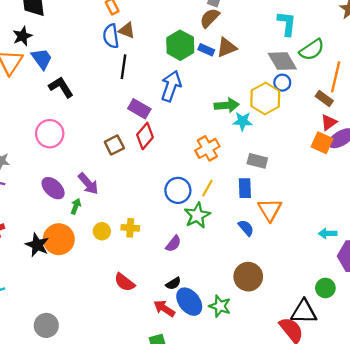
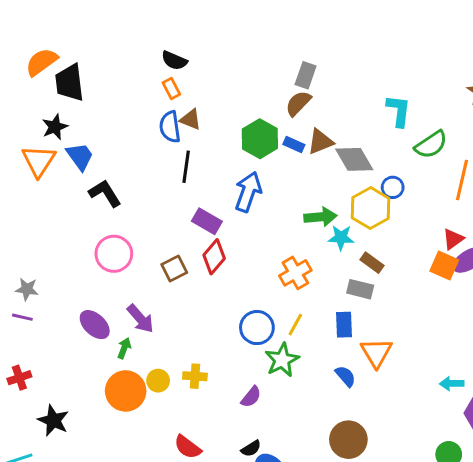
gray diamond: (282, 61) -> (354, 159), moved
brown rectangle: (324, 99) -> (372, 263), moved
pink circle: (50, 134) -> (114, 254), moved
orange circle: (59, 239) -> (126, 391), moved
black star: (37, 245) -> (53, 420), moved

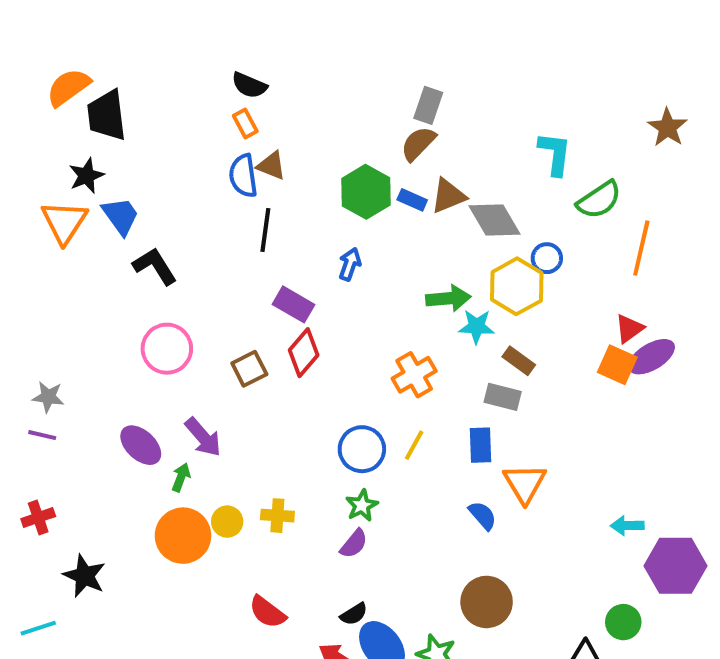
blue arrow: (248, 192) -> (350, 264), size x0.6
green star: (282, 360) -> (362, 505), moved, size x0.7

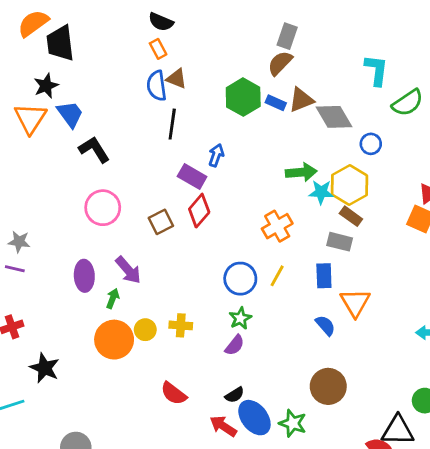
blue arrow: (350, 264) -> (216, 155), moved
yellow hexagon: (517, 286) -> (350, 185), moved
purple ellipse: (141, 445) -> (84, 276), turned 44

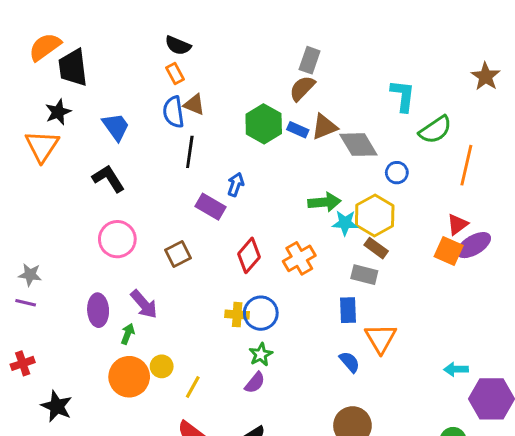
blue trapezoid: (70, 114) -> (116, 127), moved
red diamond: (199, 211) -> (249, 255), moved
yellow line: (277, 276) -> (193, 387), moved
yellow cross: (181, 325) -> (237, 315), moved

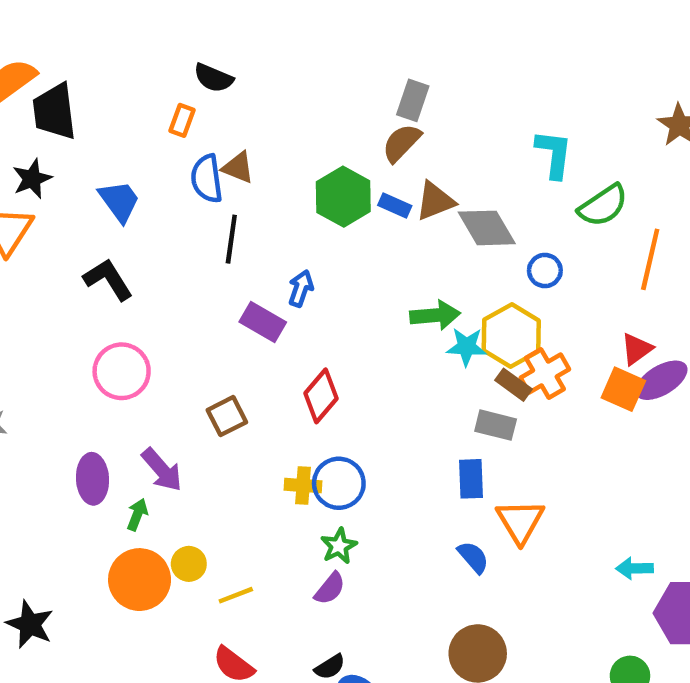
orange rectangle: (175, 74) -> (182, 120), moved, turned 48
brown square: (178, 254) -> (227, 416), moved
orange cross: (299, 258) -> (545, 374), moved
yellow line: (193, 387) -> (236, 595), turned 40

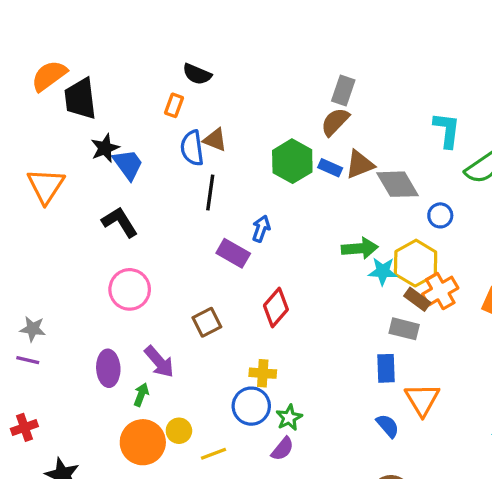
black star: (32, 179) -> (105, 148), moved
blue circle: (339, 483) -> (251, 406), moved

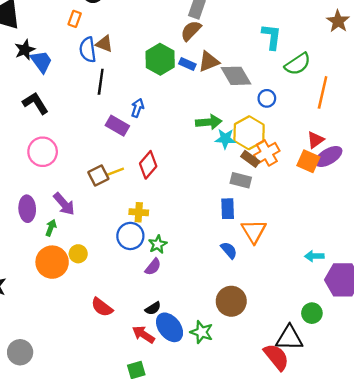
yellow line: (213, 454) -> (115, 172), moved

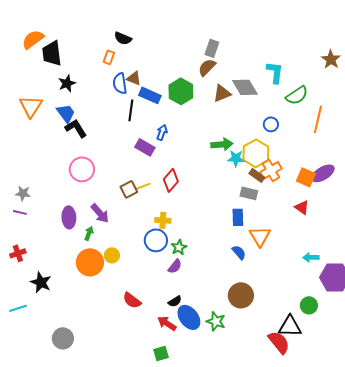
blue trapezoid: (41, 62) -> (66, 113), moved
blue rectangle: (187, 64) -> (150, 95), moved, size x1.5
gray diamond: (236, 76) -> (245, 87), moved
red triangle: (315, 140) -> (302, 207), moved, turned -49

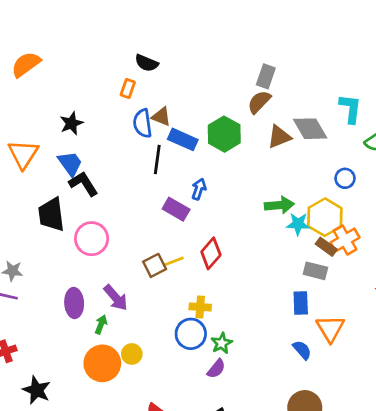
black trapezoid: (52, 53) -> (51, 215), moved

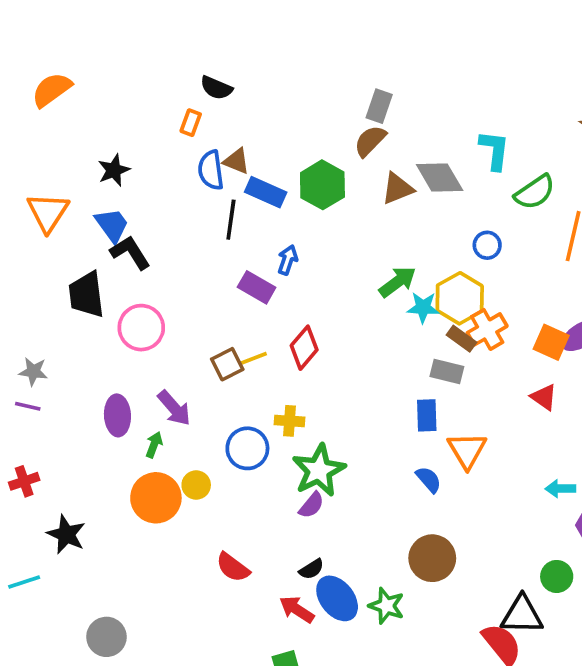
green arrow: (279, 205) -> (397, 282), turned -32
blue circle: (191, 334) -> (247, 448), moved
green star: (222, 343) -> (319, 470), size x1.8

